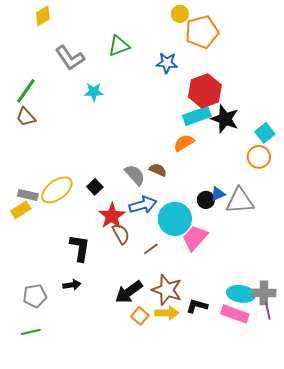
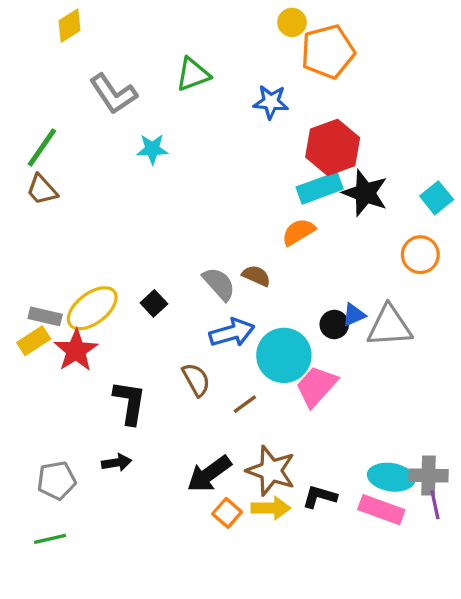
cyan square: (265, 133) -> (437, 198), moved
red star: (112, 216) -> (76, 350), moved

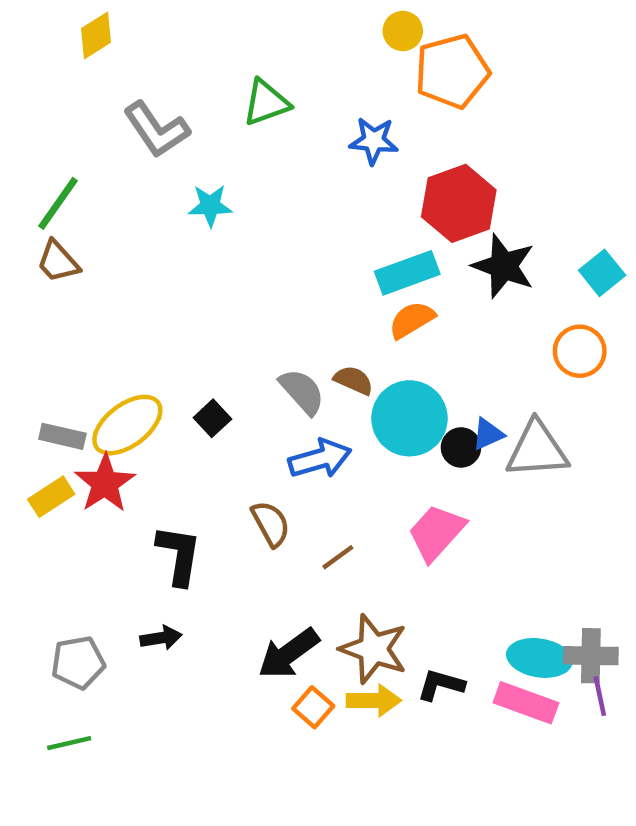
cyan rectangle: (320, 188) -> (407, 273), moved
yellow rectangle: (34, 341) -> (51, 497), moved
cyan circle: (284, 355) -> (409, 418), moved

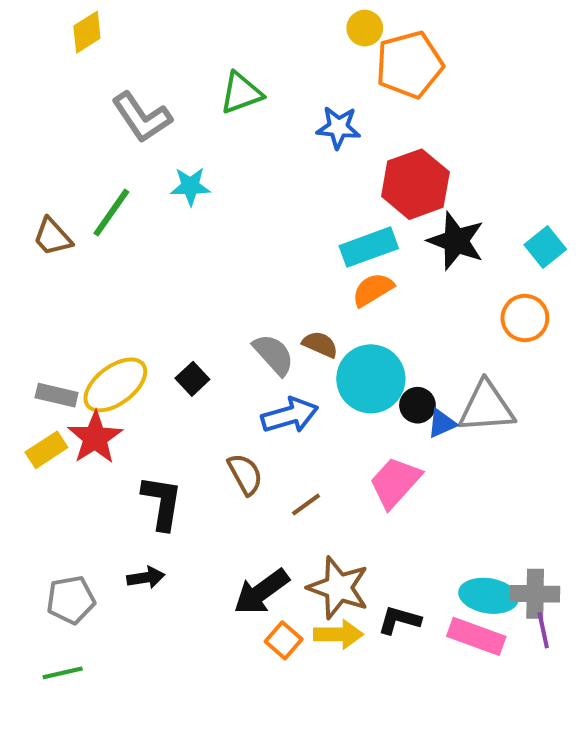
green line: (58, 203) -> (111, 213), moved
blue triangle: (488, 434) -> (442, 423), moved

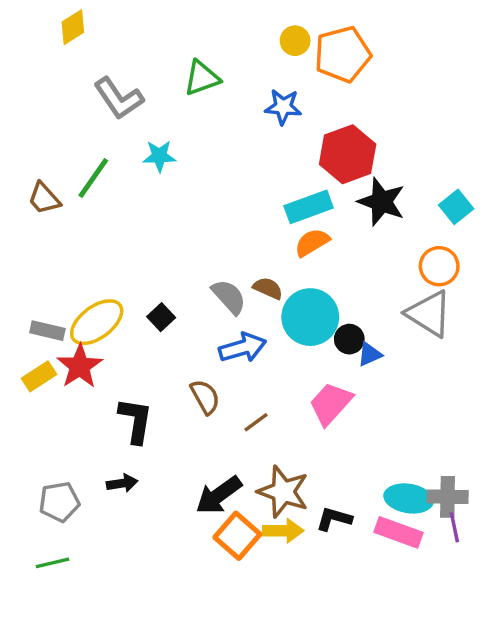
yellow circle: (365, 28) -> (295, 41), moved
gray triangle: (486, 407) -> (429, 314), moved, turned 36
orange square: (284, 640) -> (237, 536), size x1.5

